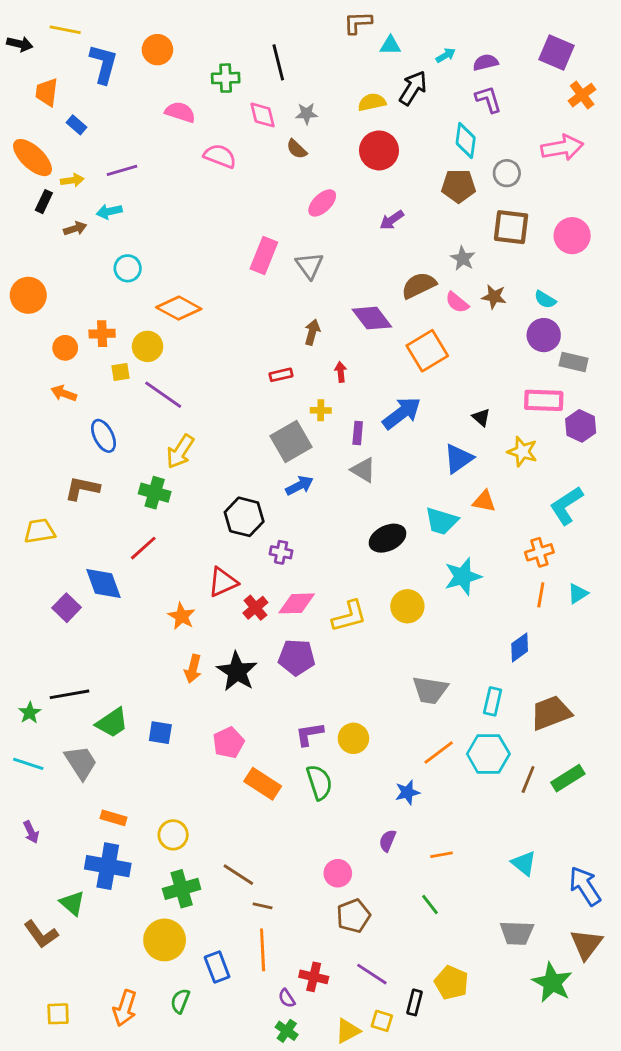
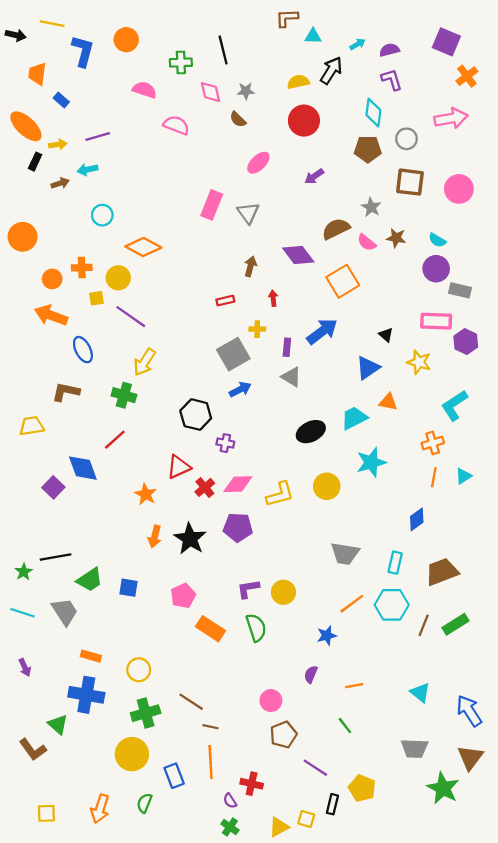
orange arrow: (64, 393) -> (51, 315), size x1.6
cyan trapezoid: (441, 521) -> (354, 418), turned 136
purple line: (372, 974) -> (315, 768), moved

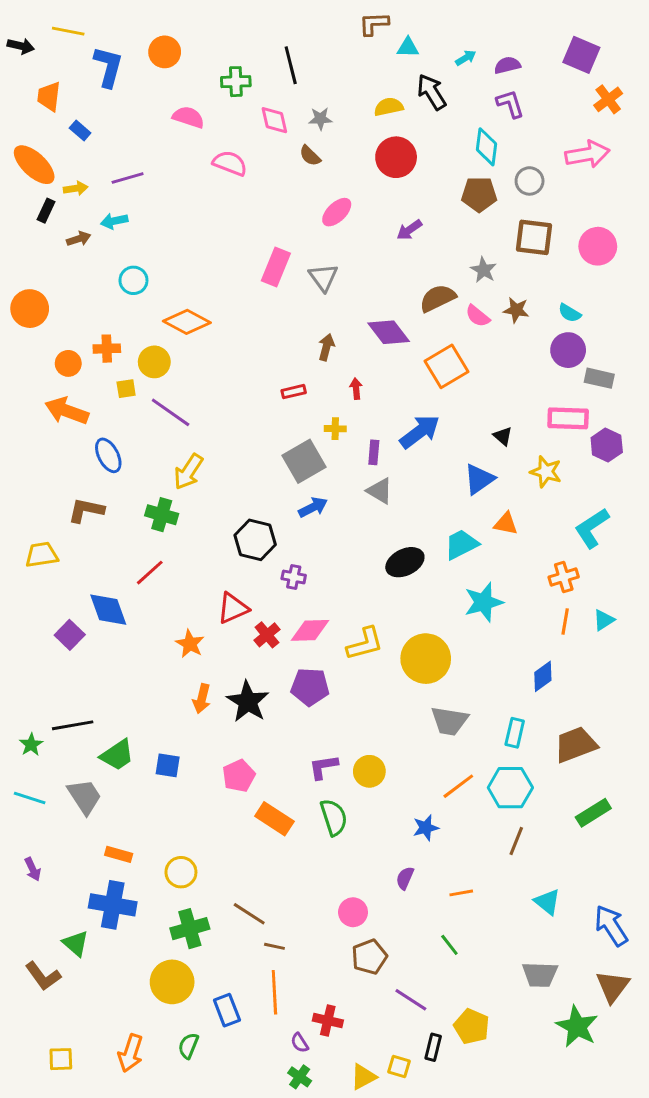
black arrow: (331, 70) -> (432, 92), turned -64
yellow circle: (327, 486) -> (426, 659), moved, size x1.4
brown line: (424, 625) -> (516, 841), moved

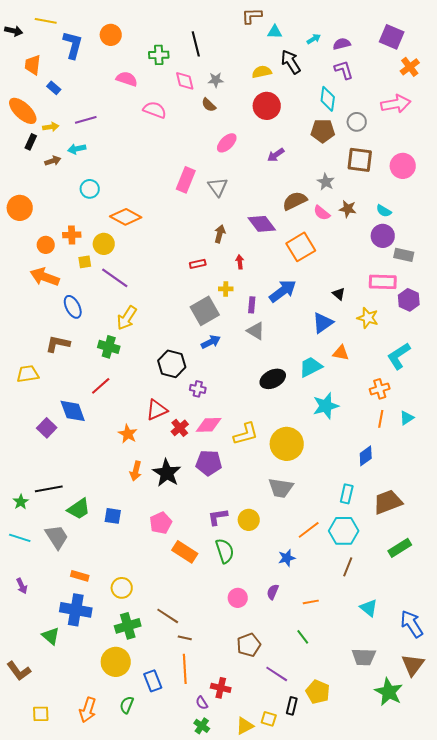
gray trapezoid: (449, 721) -> (281, 488), moved
pink circle: (353, 912) -> (238, 598), moved
brown L-shape: (43, 976) -> (19, 671), moved

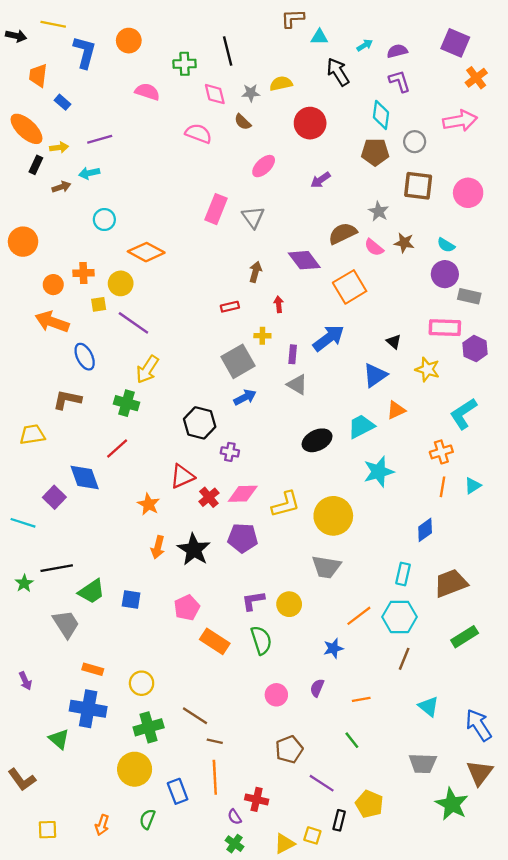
yellow semicircle: (262, 72) -> (281, 84), moved
pink semicircle: (155, 110) -> (198, 134), moved
orange triangle: (341, 353) -> (396, 410), turned -36
cyan line: (20, 538) -> (23, 523), moved
orange arrow: (88, 710) -> (102, 825), size x0.7

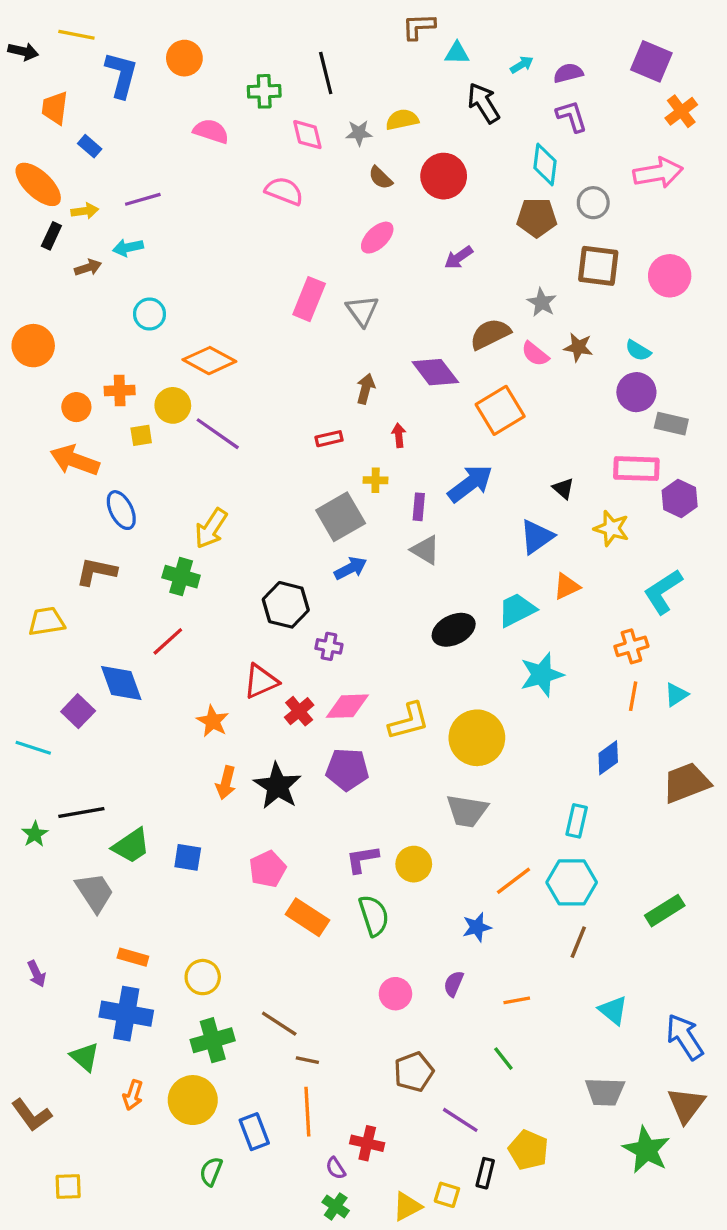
brown semicircle: (243, 122) -> (381, 178), moved
purple line: (133, 323) -> (218, 434), moved
brown trapezoid: (451, 583) -> (686, 783), moved
orange arrow: (102, 825) -> (133, 1095), moved

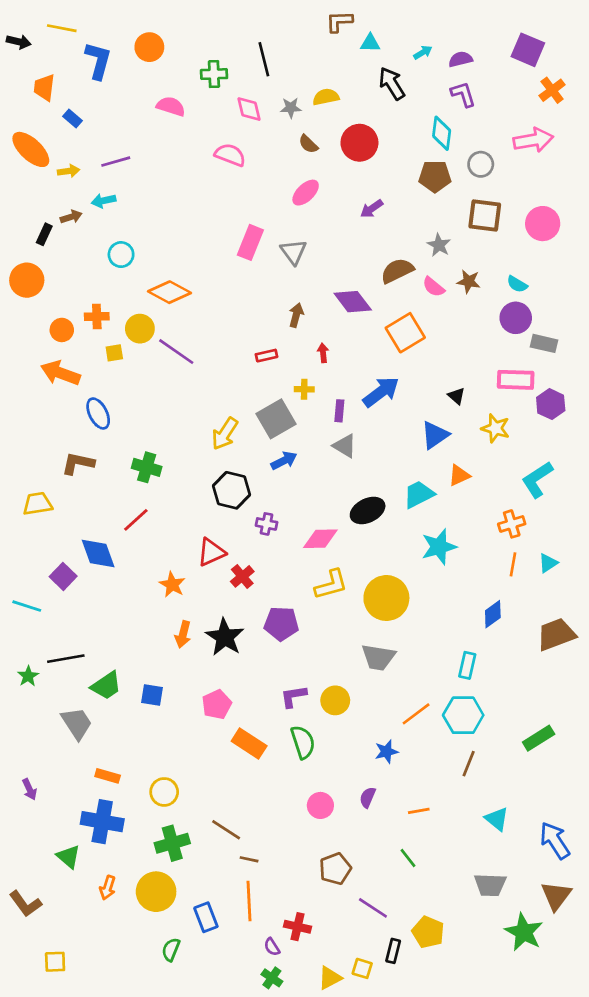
black rectangle: (51, 236) -> (44, 234), moved
yellow arrow: (211, 528) -> (225, 434), moved
pink diamond: (347, 706) -> (320, 539), moved

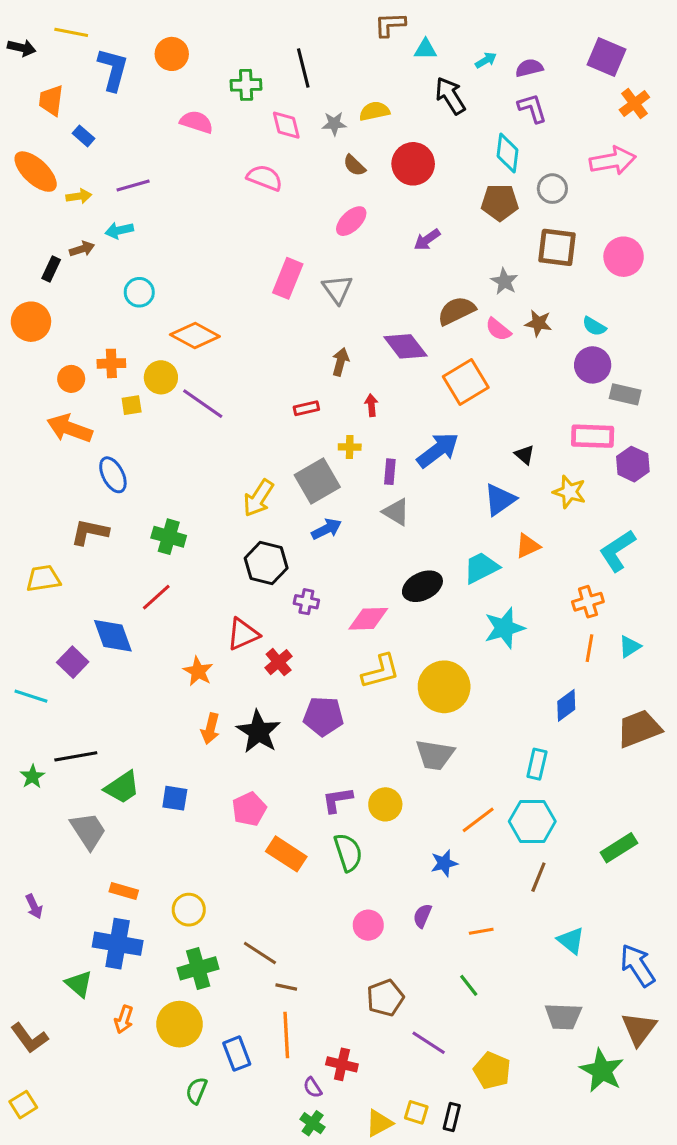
black rectangle: (393, 951) -> (452, 1117), moved
yellow square: (55, 962) -> (23, 1105), moved, turned -30

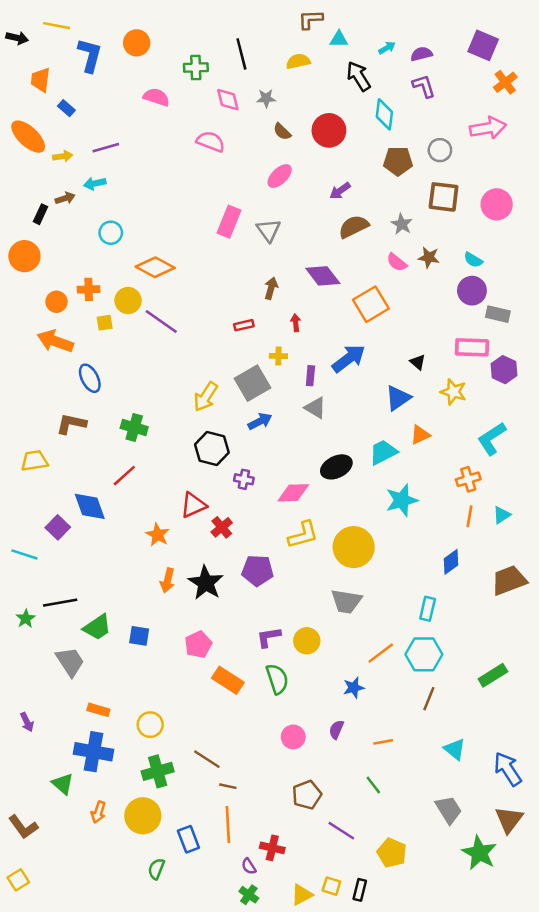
yellow semicircle: (374, 111) -> (298, 61), moved
cyan diamond: (508, 153) -> (384, 114), moved
brown semicircle: (456, 311) -> (354, 227), moved
gray trapezoid: (563, 1016) -> (449, 810), turned -124

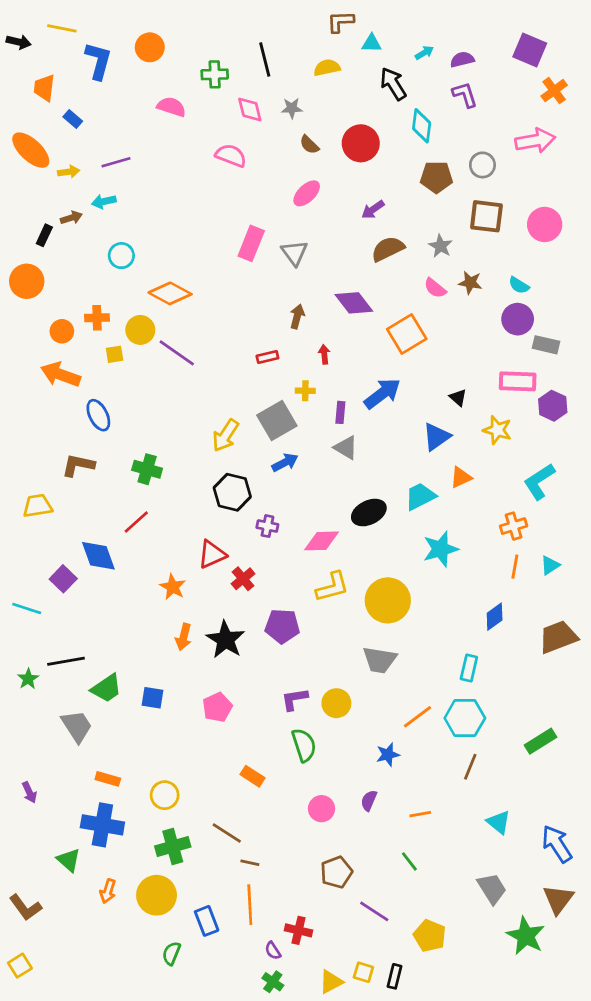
orange rectangle: (228, 680) -> (253, 776), moved, size x0.7

